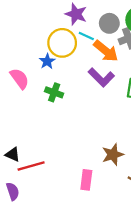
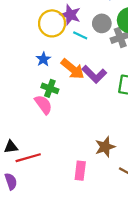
yellow circle: (62, 43) -> (52, 23), moved
orange arrow: (106, 51) -> (73, 69), moved
pink semicircle: (20, 79) -> (43, 105), moved
black triangle: (13, 155) -> (11, 147), turned -32

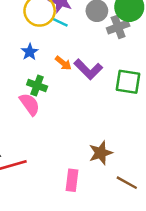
cyan line: (80, 35) -> (60, 22), moved
orange arrow: (73, 69) -> (63, 63), size x0.6

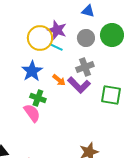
gray cross: (118, 27) -> (85, 67), moved
blue star: (30, 52) -> (32, 71), size x1.5

